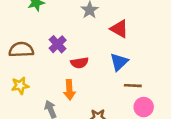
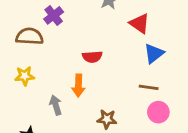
purple cross: (58, 44) -> (54, 15), moved
blue triangle: (119, 62) -> (154, 53), moved

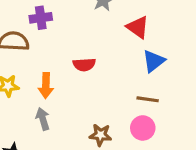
purple cross: (54, 15) -> (41, 18), turned 30
orange arrow: (78, 86) -> (46, 85), moved
pink circle: (158, 112) -> (143, 128), moved

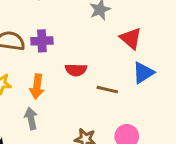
purple cross: (41, 18) -> (42, 41), moved
brown line: (148, 99) -> (107, 90), moved

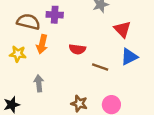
purple cross: (42, 41) -> (55, 15), moved
orange arrow: (37, 87) -> (42, 44), moved

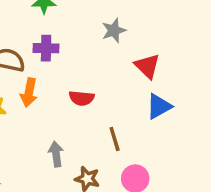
brown line: (100, 67) -> (115, 139), moved, turned 56
gray arrow: (39, 83) -> (56, 154), moved

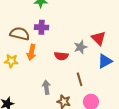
gray star: (114, 30) -> (80, 47), moved

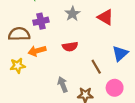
gray star: (80, 47) -> (72, 14), moved
orange arrow: (31, 52) -> (37, 51), turned 77
blue triangle: (105, 61) -> (120, 53), moved

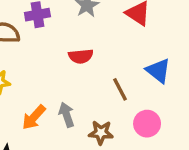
orange arrow: (37, 51) -> (34, 117), moved, turned -35
blue triangle: (120, 53) -> (158, 71), turned -42

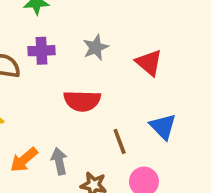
red semicircle: (81, 56) -> (82, 101), size x1.4

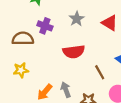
purple cross: (42, 51) -> (45, 26), turned 32

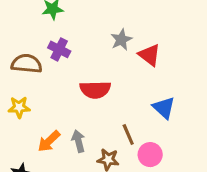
gray star: (77, 19) -> (121, 40), moved
brown line: (100, 72) -> (128, 134), moved

